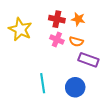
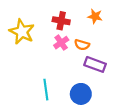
orange star: (78, 19) -> (95, 16), moved
pink cross: (57, 39) -> (61, 43), turned 32

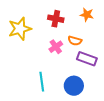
yellow star: (22, 32) -> (20, 29), turned 30
pink cross: (61, 43) -> (56, 47), moved

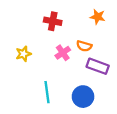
red cross: (56, 19) -> (53, 21), moved
yellow star: (20, 29) -> (23, 54), moved, size x0.6

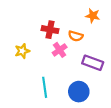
red cross: (53, 21) -> (50, 30), moved
orange semicircle: (84, 46) -> (76, 36), moved

